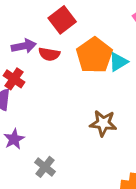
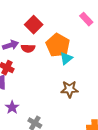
cyan triangle: (118, 62) -> (66, 58), moved

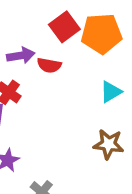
orange pentagon: (58, 45) -> (101, 34), moved, turned 30

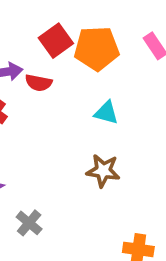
cyan triangle: (111, 92) -> (106, 113), turned 45

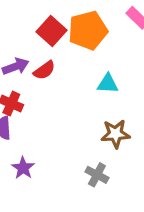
red semicircle: (39, 83) -> (44, 70), turned -35
gray cross: (29, 223) -> (97, 175), moved

